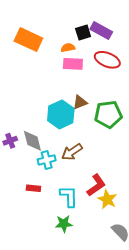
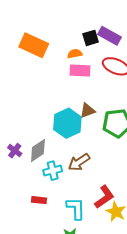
purple cross: (10, 141) -> (15, 151), turned -32
gray diamond: (32, 141) -> (38, 151), turned 70

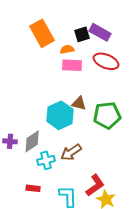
orange rectangle: (34, 45) -> (42, 33), moved, turned 36
brown triangle: (87, 111) -> (79, 103), turned 35
purple cross: (15, 151) -> (10, 141), turned -32

